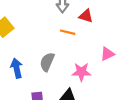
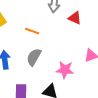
orange line: (68, 32) -> (32, 31), moved

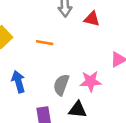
gray semicircle: (34, 57) -> (61, 85), moved

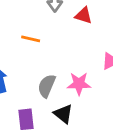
black triangle: (78, 110) -> (63, 114), turned 30

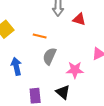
gray semicircle: (47, 86) -> (49, 56), moved

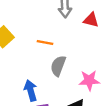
blue arrow: (16, 66) -> (31, 90), moved

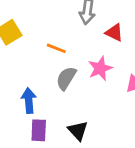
pink star: (89, 80) -> (100, 68), moved, turned -30

